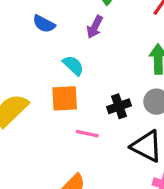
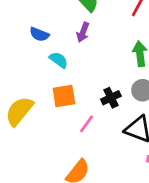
cyan semicircle: (73, 65) -> (59, 60), moved
pink line: (87, 134) -> (86, 124), turned -60

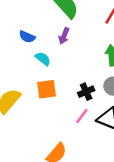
pink line: (86, 124) -> (82, 116), moved

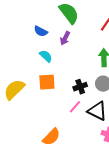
blue semicircle: (27, 37) -> (41, 31), moved

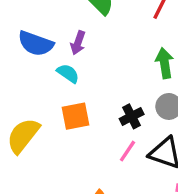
blue semicircle: (41, 31) -> (36, 44), moved, size x1.5
purple arrow: (65, 38) -> (78, 43), moved

